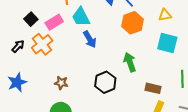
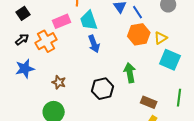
yellow triangle: (165, 15) -> (161, 38), moved, turned -32
black square: (31, 19) -> (23, 13), moved
blue star: (17, 82) -> (25, 69), moved

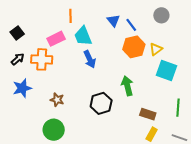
orange cross: (46, 41) -> (42, 59), turned 35

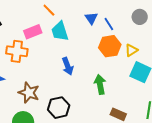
orange line: (70, 16) -> (49, 10), turned -48
blue arrow: (90, 59) -> (68, 66), moved
brown star: (57, 100) -> (29, 93), size x1.5
black hexagon: (101, 103) -> (59, 108), moved

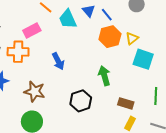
cyan trapezoid: (60, 31) -> (68, 19), moved
blue arrow: (68, 66) -> (58, 61), moved
black hexagon: (59, 108) -> (81, 101), moved

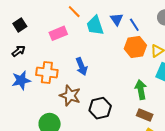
orange cross: (18, 52) -> (47, 73), moved
green arrow: (104, 76) -> (141, 90), moved
brown star: (35, 92) -> (70, 96), moved

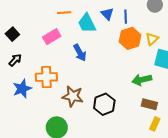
orange line: (74, 12) -> (64, 13), turned -40
blue line: (134, 25) -> (126, 17), turned 40
blue arrow: (82, 66) -> (80, 53), moved
green arrow: (141, 90) -> (142, 80), turned -84

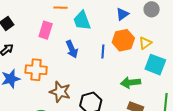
blue triangle: (107, 14) -> (122, 14), moved, turned 32
blue line: (126, 17) -> (103, 51), moved
pink rectangle: (52, 37) -> (46, 30), turned -48

